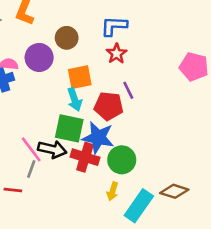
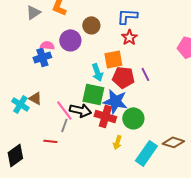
orange square: (80, 77) -> (113, 59), moved
purple line: (128, 90) -> (145, 74), moved
yellow arrow: (113, 191) -> (117, 142), moved

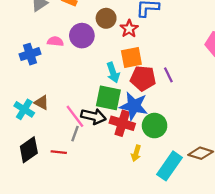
red star: (129, 37) -> (129, 29), moved
blue cross: (42, 57) -> (30, 54), moved
black diamond: (15, 155) -> (29, 150), moved

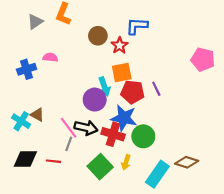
purple circle: (82, 36) -> (95, 100), moved
green square: (108, 98) -> (100, 167), moved, turned 35
black diamond: (29, 150) -> (25, 159), turned 35

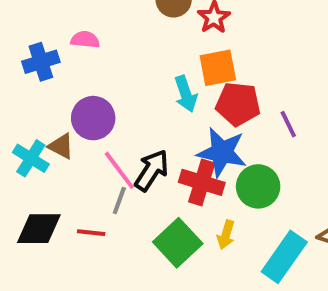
purple line: (156, 89) -> (288, 124), moved
purple circle: (95, 100) -> (93, 118), moved
black arrow: (86, 128) -> (151, 170), turned -70

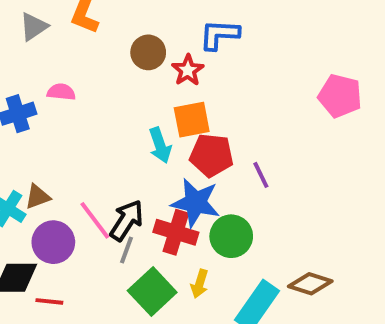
purple circle: (93, 118) -> (53, 242), moved
brown triangle: (61, 146) -> (38, 197), turned -48
gray line: (119, 201) -> (126, 250), moved
red line: (91, 233) -> (49, 301), moved

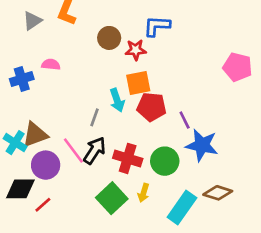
red star: (188, 70) -> (136, 50), turned 30
brown triangle: (38, 197) -> (35, 135), size x1.5
blue star: (196, 203) -> (202, 145), moved
gray line: (126, 250) -> (95, 117), moved
red line: (49, 301) -> (43, 205), turned -48

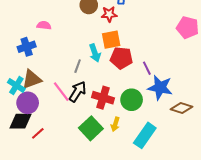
blue cross: (22, 79) -> (27, 47), moved
purple circle: (46, 165) -> (28, 103), moved
brown diamond: (218, 193) -> (181, 108), moved

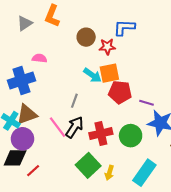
blue cross: (27, 47) -> (21, 81), size x1.4
cyan arrow: (95, 53) -> (92, 75), moved, turned -36
purple line: (147, 68) -> (146, 103), turned -48
red cross: (103, 98) -> (101, 133), turned -30
yellow arrow: (115, 124) -> (109, 173), moved

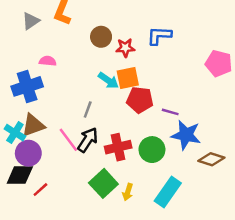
blue L-shape: (124, 28) -> (159, 36), moved

